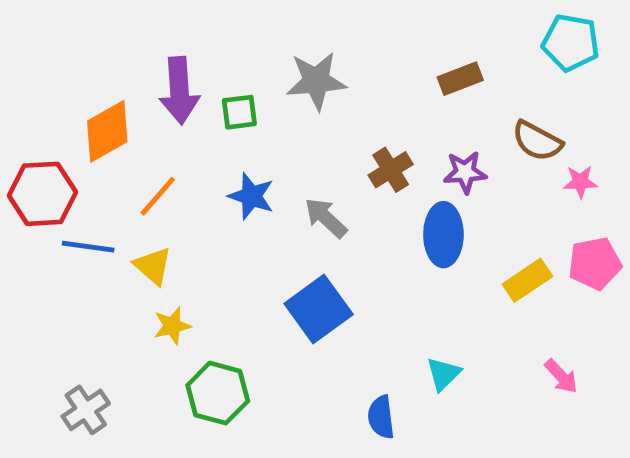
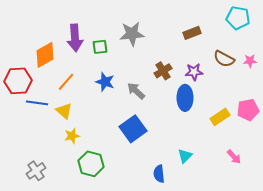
pink star: (580, 182) -> (250, 61), moved

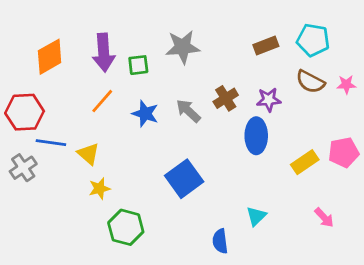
cyan pentagon: (238, 18) -> (313, 40), moved
orange diamond: (45, 55) -> (50, 57), moved
orange line: (66, 82) -> (102, 101), moved
gray arrow: (136, 91) -> (188, 111), moved
gray cross: (36, 171) -> (23, 168), moved

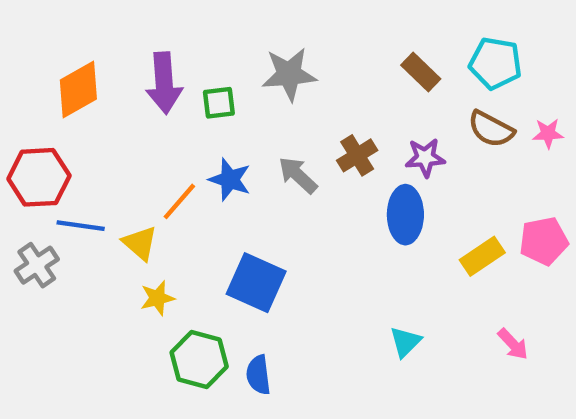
brown rectangle: (266, 46) -> (421, 72), turned 65
orange line: (102, 101) -> (179, 201), moved
blue square: (184, 179) -> (256, 283), moved, turned -30
blue semicircle: (220, 241) -> (258, 375), moved

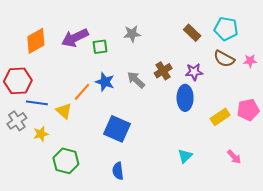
gray star: (289, 74) -> (132, 34), size x0.7
purple arrow: (164, 83) -> (75, 38), turned 68
yellow star: (157, 298) -> (41, 134), moved
green hexagon: (199, 359) -> (66, 161), moved

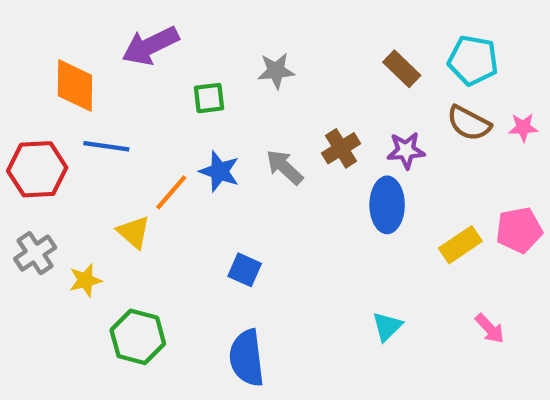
purple arrow: (75, 38) -> (150, 46), moved
orange diamond: (36, 41) -> (75, 85), turned -60
blue line: (37, 103) -> (106, 146), moved
blue square: (117, 129) -> (245, 270), size x0.6
blue semicircle: (118, 171) -> (247, 358), size x1.5

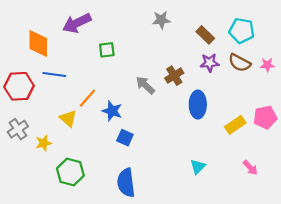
gray star: (276, 71) -> (161, 20), moved
purple star: (406, 150) -> (210, 63), moved
blue star: (219, 171) -> (112, 111), moved

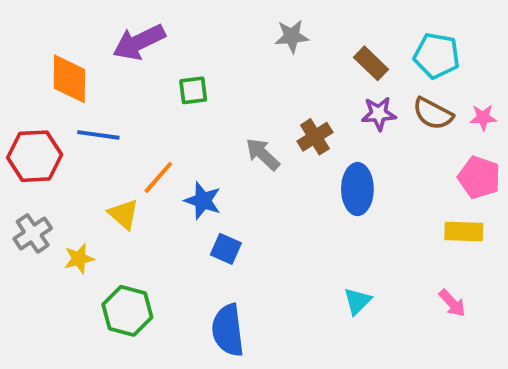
pink pentagon: (265, 117) -> (479, 177), moved, turned 30
yellow rectangle: (235, 125) -> (464, 232), moved, turned 36

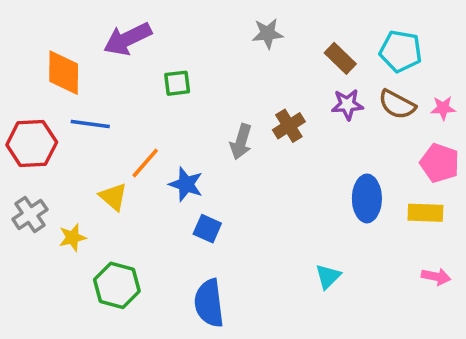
gray arrow: (263, 154) -> (241, 142), turned -116
blue ellipse: (357, 189) -> (367, 198), moved
pink arrow: (452, 303) -> (436, 277), moved, turned -36

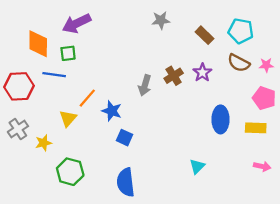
green square: (177, 83) -> (68, 53), moved
purple star: (347, 104) -> (202, 73), moved, turned -30
yellow triangle: (113, 197) -> (68, 118), turned 30

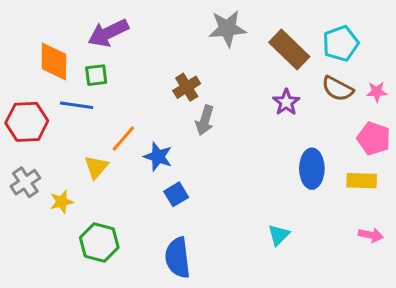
gray star: (161, 20) -> (227, 28), size x1.4
cyan pentagon: (241, 31) -> (341, 43), turned -30
brown rectangle: (205, 35) -> (289, 49), size x1.5
brown cross: (174, 76) -> (187, 87), moved
blue square: (125, 138) -> (176, 194), turned 35

